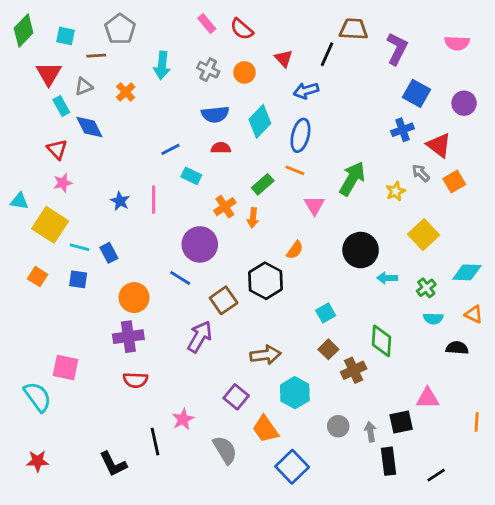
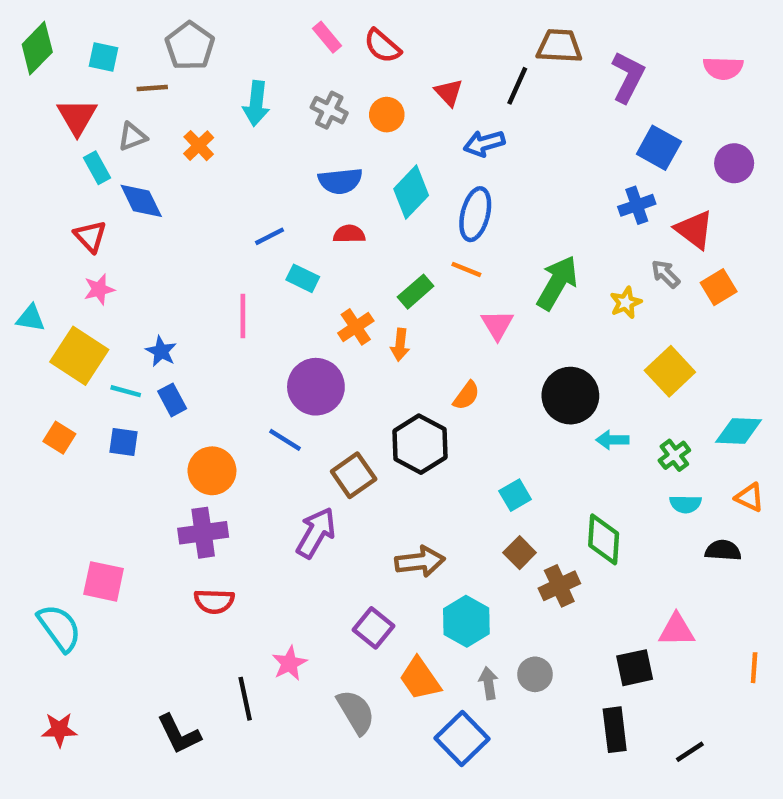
blue star: (120, 201) -> (161, 351), moved
gray arrow: (370, 432) -> (489, 683), moved

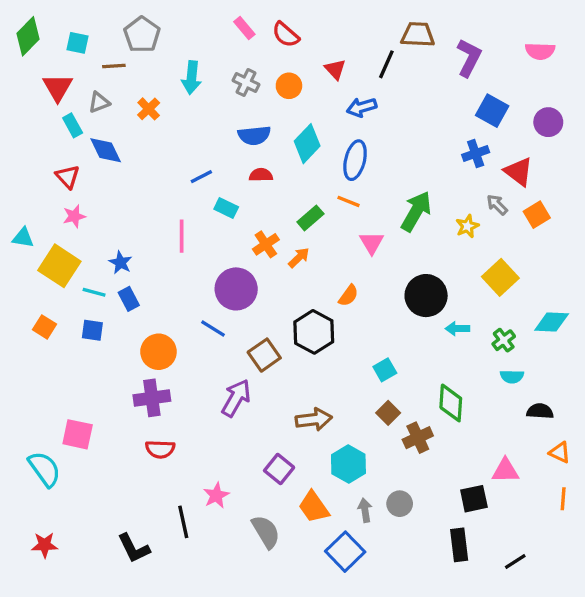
orange arrow: (400, 345) -> (299, 258), turned -140
orange triangle: (750, 497) -> (560, 452), moved

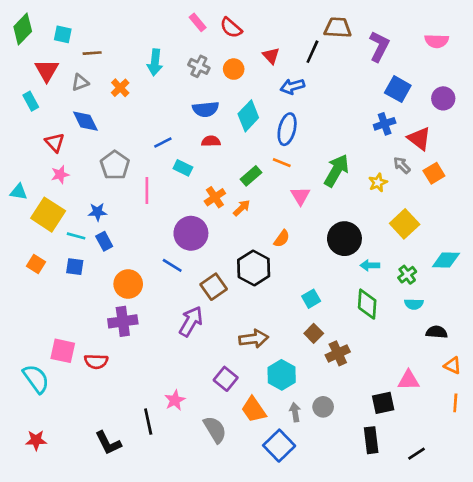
gray pentagon: (142, 35) -> (115, 165), moved
cyan rectangle: (73, 125) -> (31, 101), moved
blue star: (120, 263) -> (97, 212), turned -30
green diamond: (451, 403) -> (367, 304), moved
red semicircle: (160, 449) -> (96, 361), moved

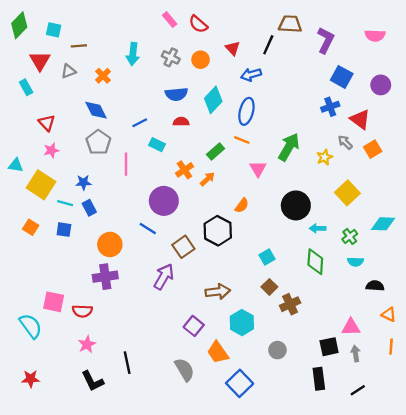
blue diamond: (85, 121) -> (96, 110), moved
pink star: (175, 400) -> (87, 344), moved
gray arrow: (295, 412) -> (355, 354), moved

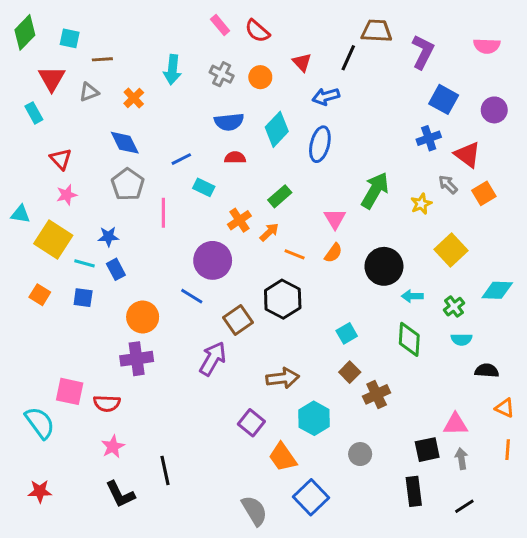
orange line: (242, 140) -> (295, 254), moved
orange semicircle: (242, 205) -> (333, 253), moved
gray semicircle: (184, 370) -> (254, 511), moved

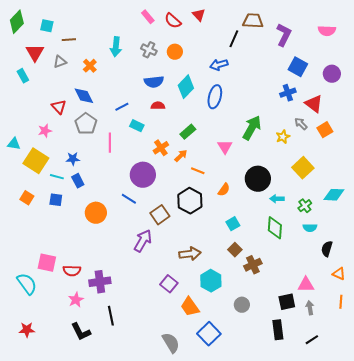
red triangle: (302, 62) -> (199, 15), moved
red triangle: (61, 159) -> (59, 107), moved
orange semicircle: (333, 253) -> (224, 190), moved
purple cross: (137, 359) -> (100, 282), moved
black semicircle: (487, 371) -> (327, 249), turned -77

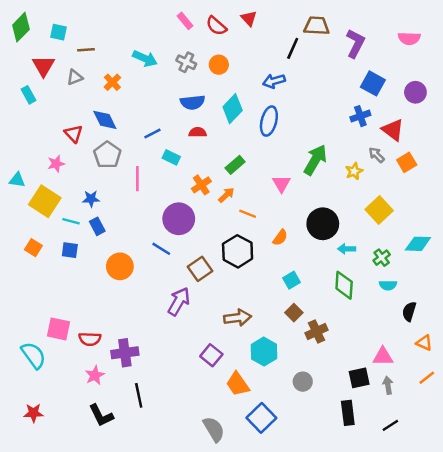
cyan arrow: (116, 47) -> (145, 58), turned -72
orange line: (341, 302) -> (427, 378), turned 48

